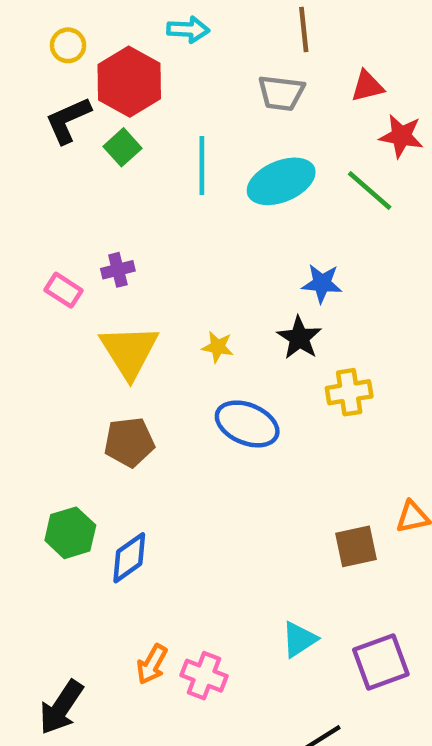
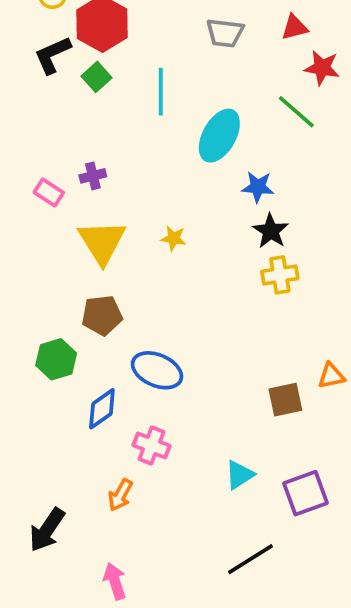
cyan ellipse: (281, 181) -> (219, 136), moved, turned -38
black star: (299, 338) -> (271, 231), moved
blue ellipse: (247, 424) -> (157, 370), moved
green hexagon: (70, 533) -> (56, 359), moved
pink cross: (204, 676) -> (151, 445), moved

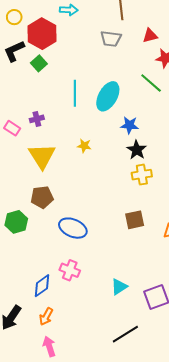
cyan line: (161, 92) -> (75, 93), moved
yellow star: (174, 238) -> (84, 146), moved
brown square: (285, 400) -> (135, 220), moved
blue diamond: (102, 409) -> (42, 286), moved
orange arrow: (120, 495) -> (46, 317), moved

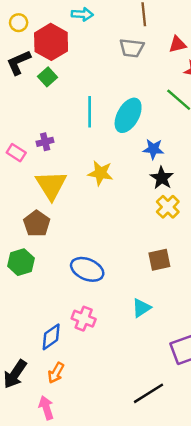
yellow star: (84, 146) -> (100, 173), size x1.5
yellow cross: (142, 175) -> (168, 207), turned -36
brown pentagon: (42, 197) -> (37, 224), moved, turned -30
cyan triangle: (119, 287) -> (141, 308), moved
pink arrow: (49, 346) -> (46, 408), moved

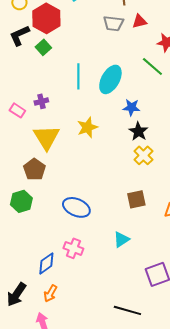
red triangle: (177, 44) -> (139, 21), moved
yellow star: (100, 173) -> (87, 127), turned -30
black line: (149, 393) -> (127, 310), turned 48

